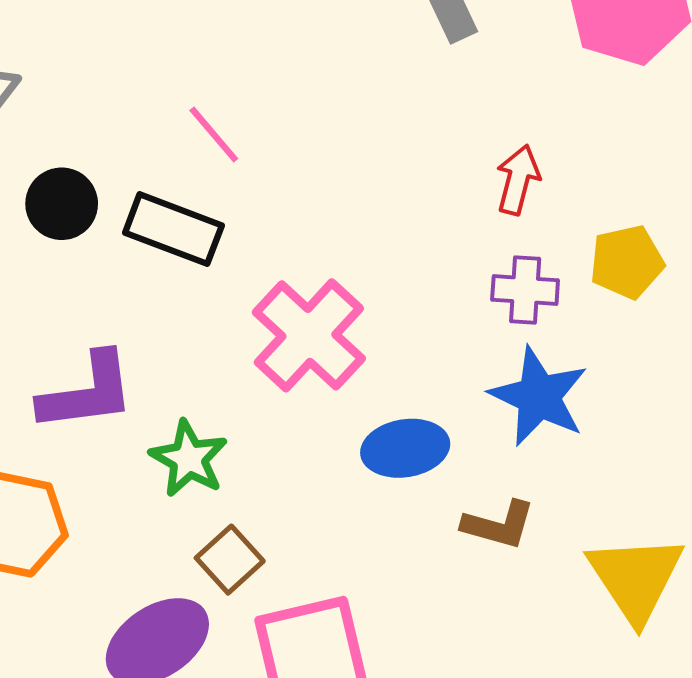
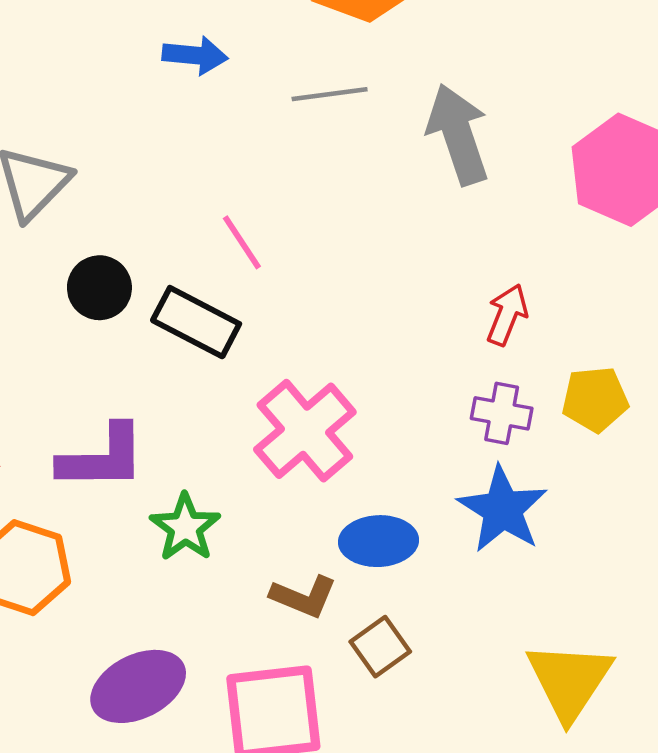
brown L-shape: (499, 525) -> (304, 597), moved
brown square: (230, 560) -> (380, 647), moved

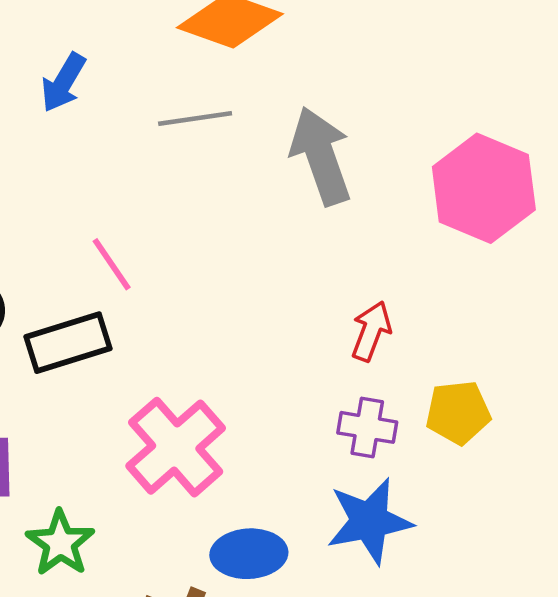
blue arrow: (195, 55) -> (63, 82), turned 116
black rectangle: (196, 322) -> (68, 343), turned -44
blue star: (503, 509) -> (369, 521), turned 30

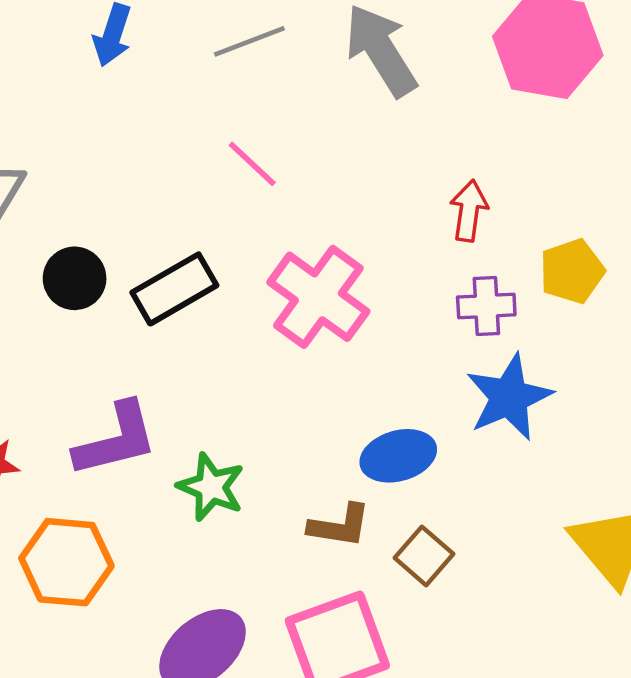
pink line: (112, 264) -> (252, 164), moved
pink cross: (176, 447) -> (318, 297), moved

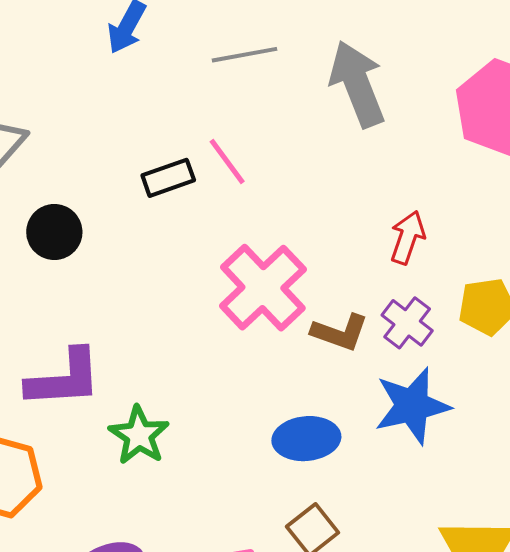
black rectangle: (174, 289) -> (168, 178), moved, size x0.7
purple cross: (486, 306) -> (407, 323), turned 30
brown L-shape: (340, 526) -> (340, 332), moved

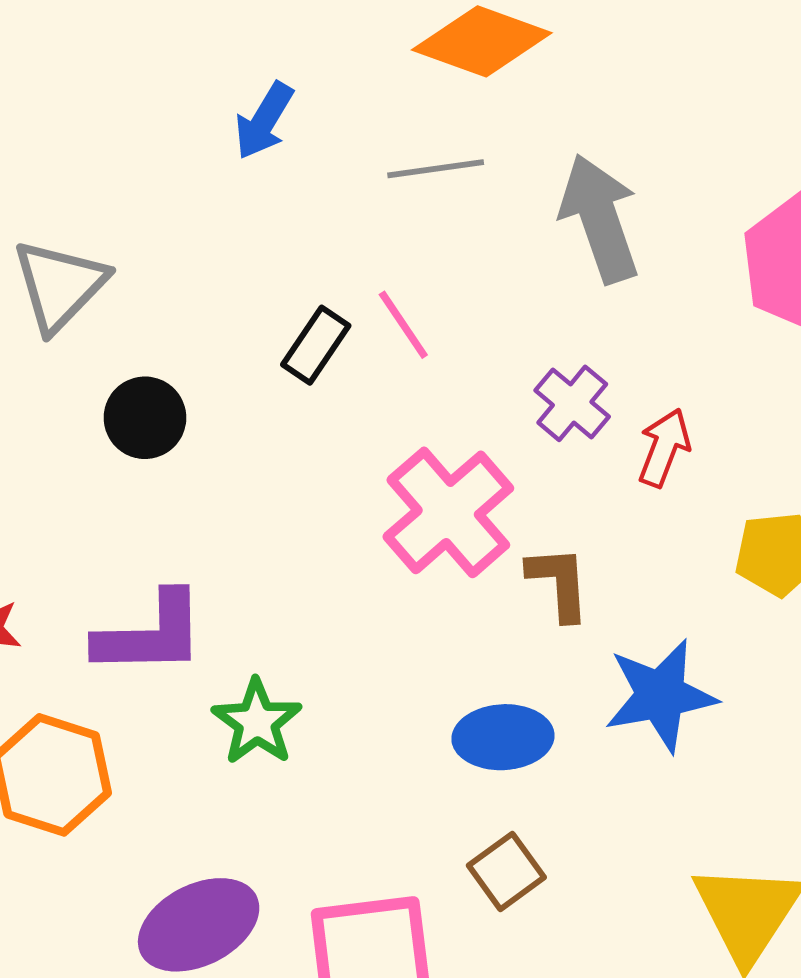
black rectangle: (168, 178) -> (316, 345), turned -39
purple cross: (407, 323) -> (572, 403), moved
brown L-shape: (340, 332) -> (559, 583), turned -116

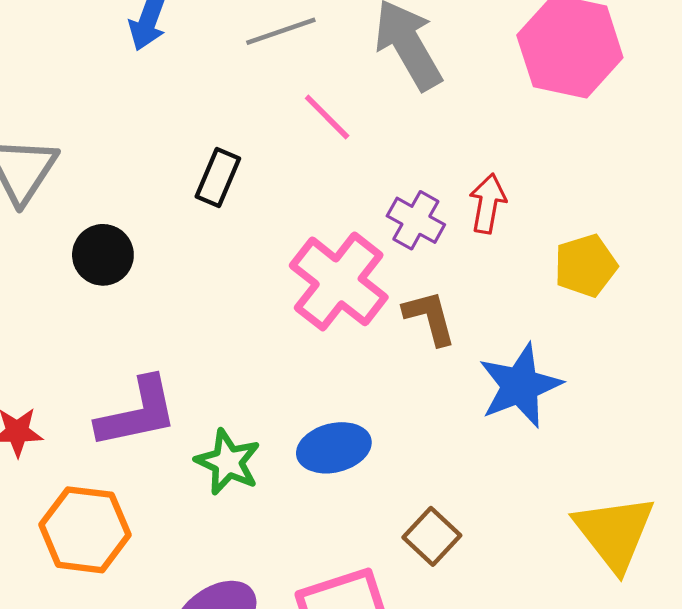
pink line: (403, 325) -> (327, 117), moved
purple cross: (572, 403) -> (416, 220), moved
blue ellipse: (503, 737) -> (334, 448), moved

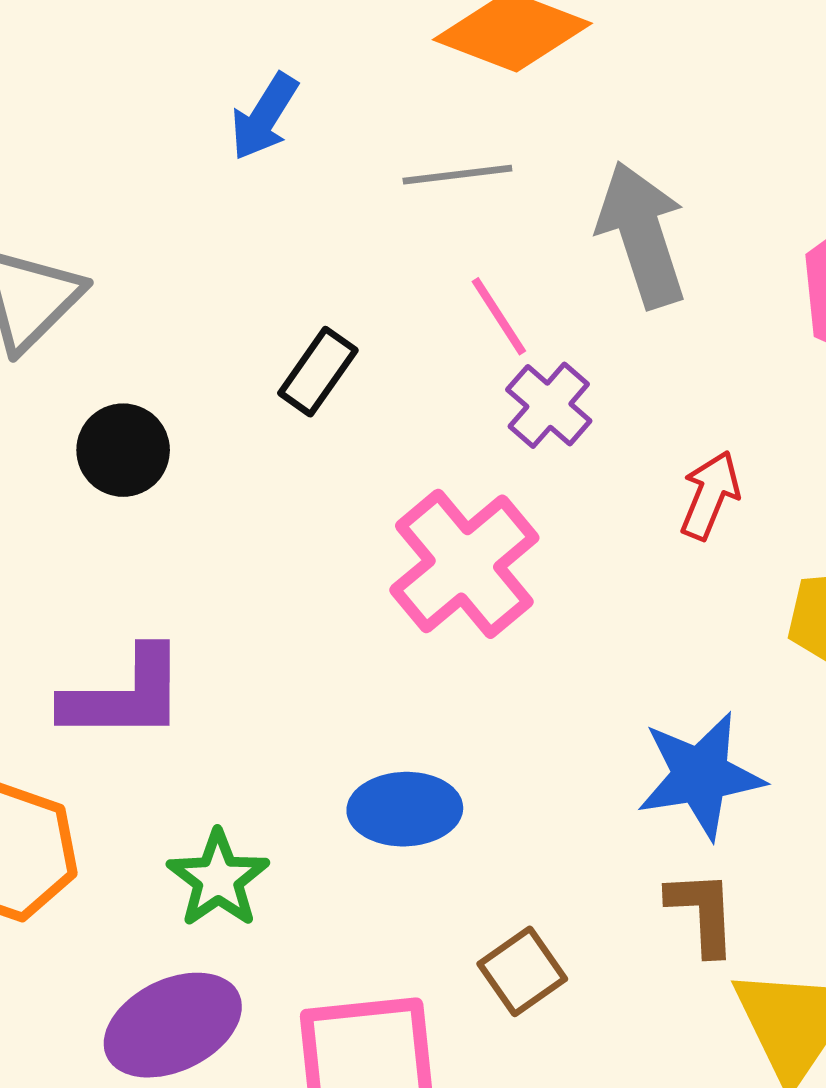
purple cross: (416, 220) -> (549, 405), moved
brown L-shape: (430, 318) -> (702, 912), moved
green star: (228, 462) -> (218, 879), moved

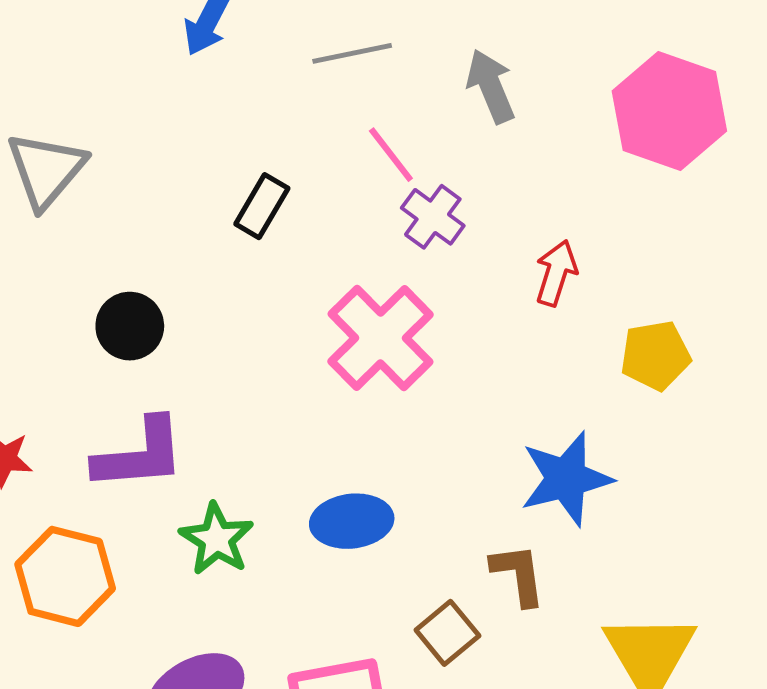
gray arrow: (642, 235) -> (491, 86), size x0.7
black circle: (123, 450) -> (130, 326), moved
green star: (218, 879) -> (217, 539), moved
brown L-shape: (702, 912) -> (518, 574), moved

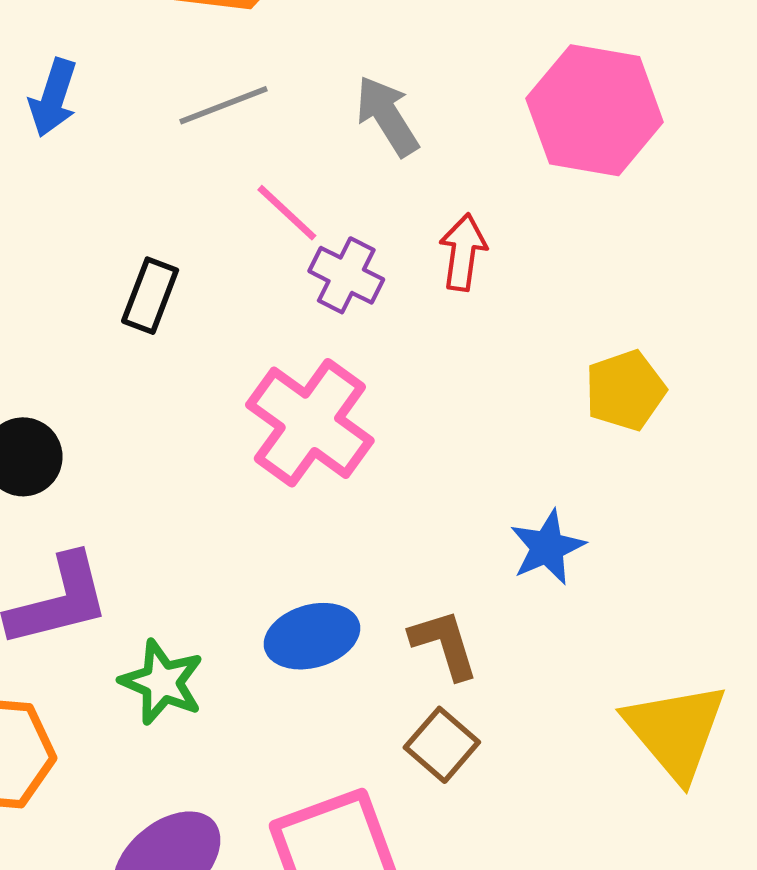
red arrow: (556, 273) -> (463, 252), moved
blue star: (566, 479) -> (547, 547), size x0.7
brown L-shape: (518, 574) -> (444, 644), moved

